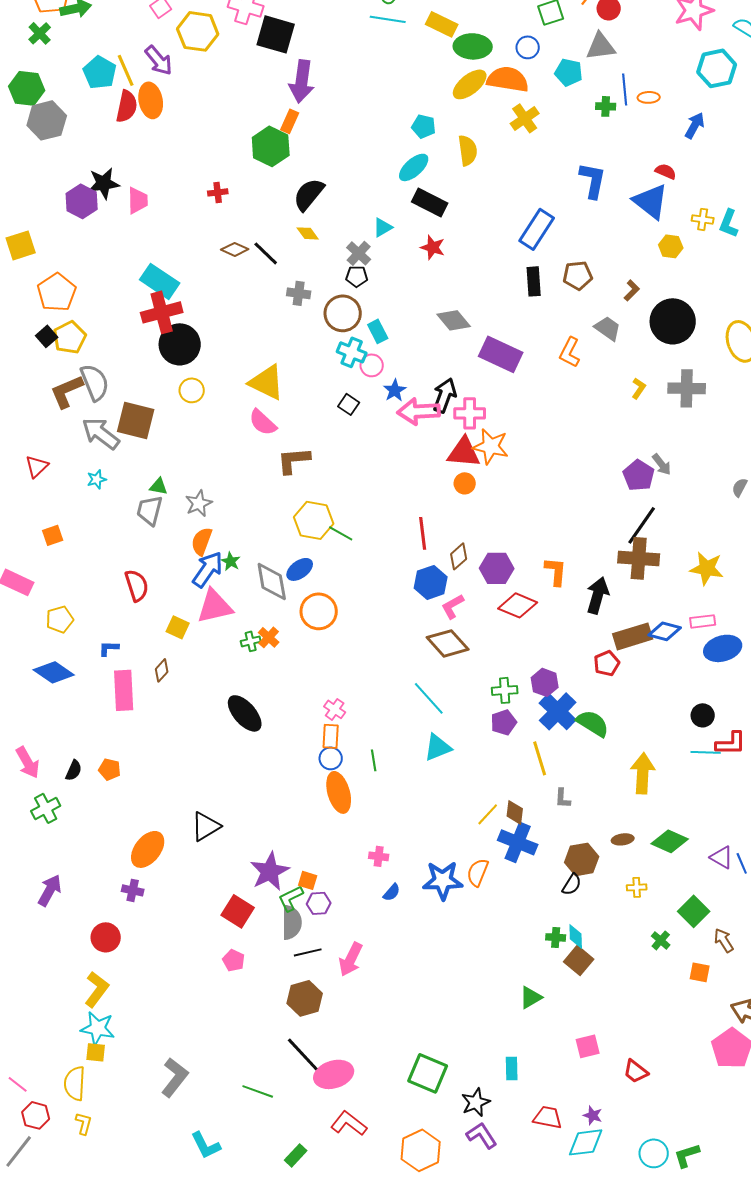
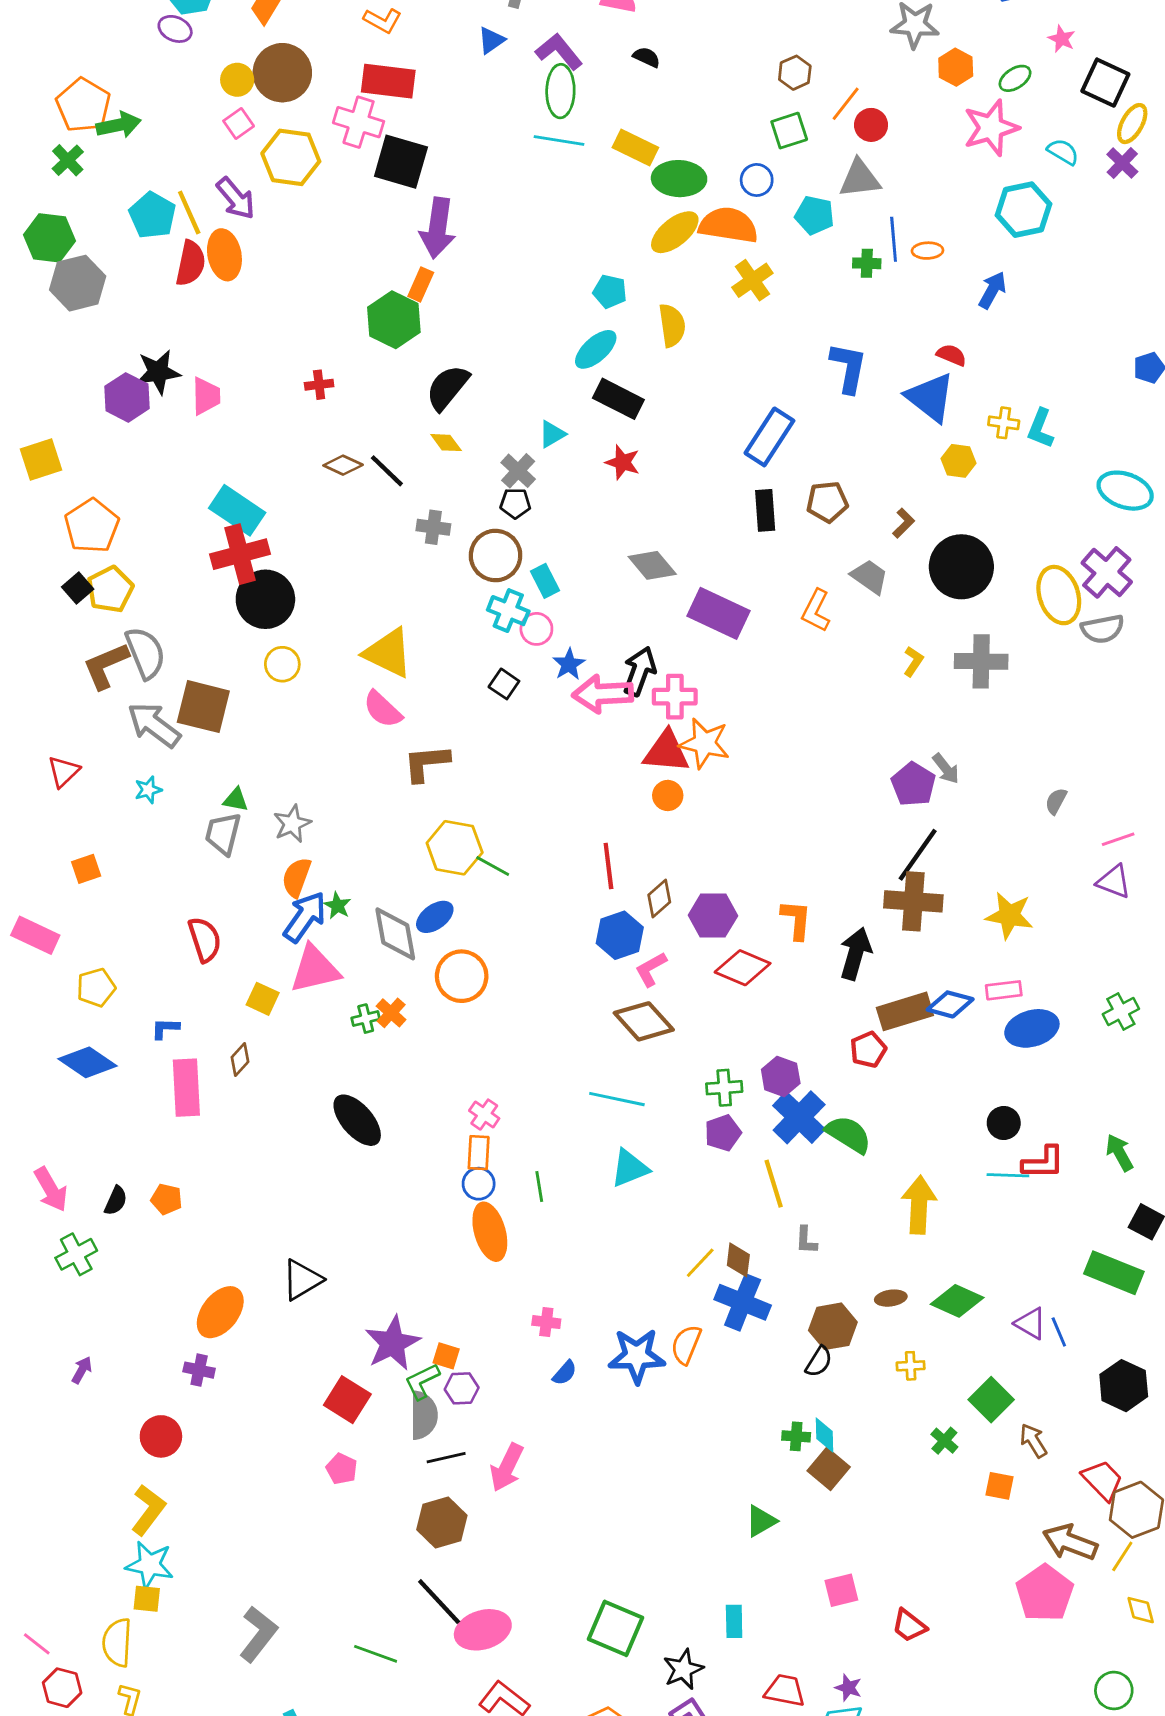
cyan line: (429, 698) -> (617, 1099), turned -36
purple arrow: (50, 890) -> (82, 1370), size x0.6

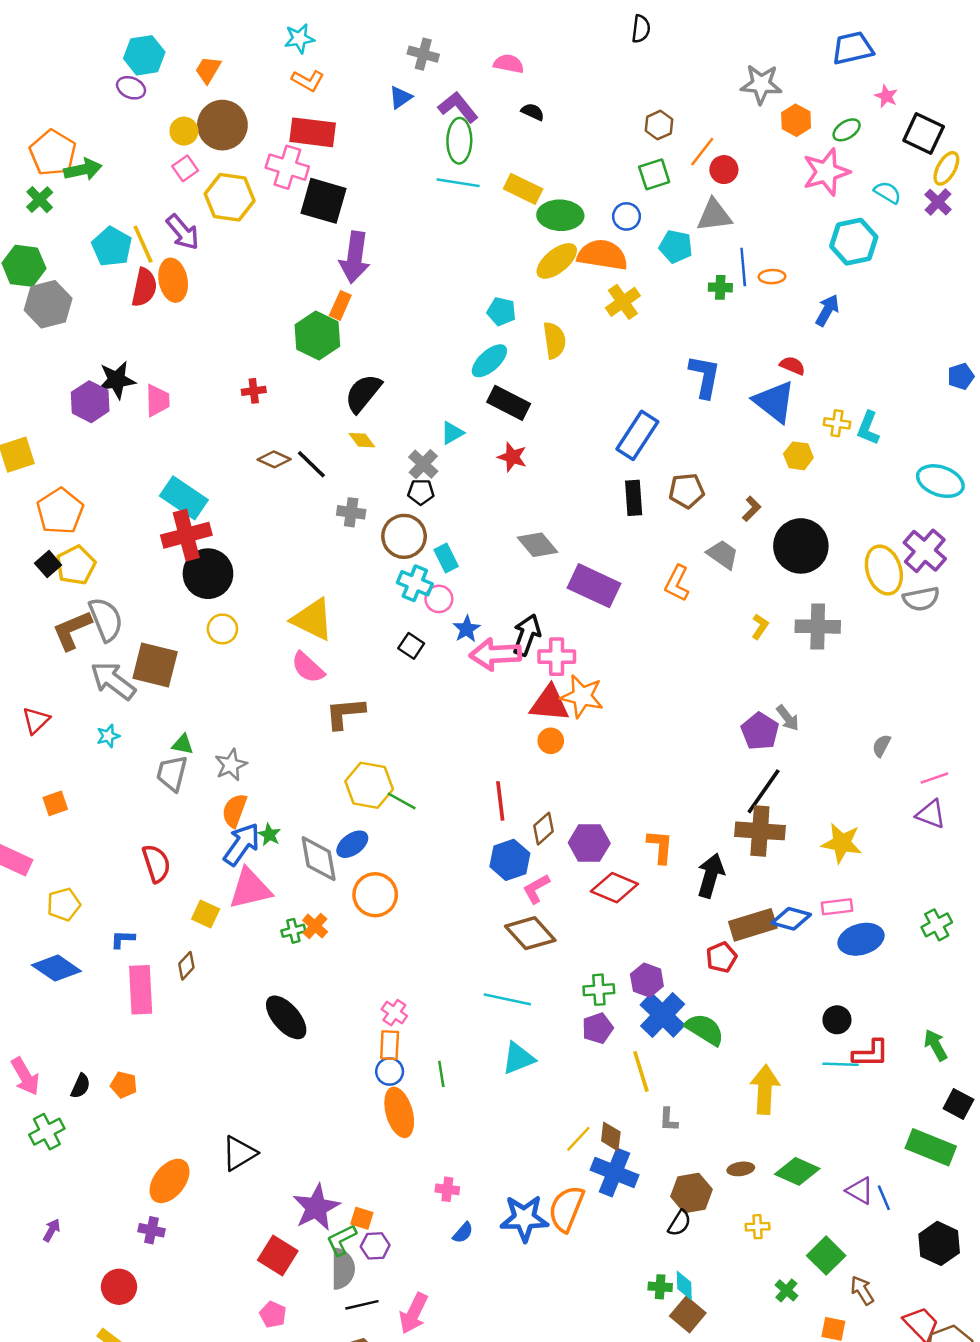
orange semicircle: (686, 1345) -> (566, 1209), size x1.4

